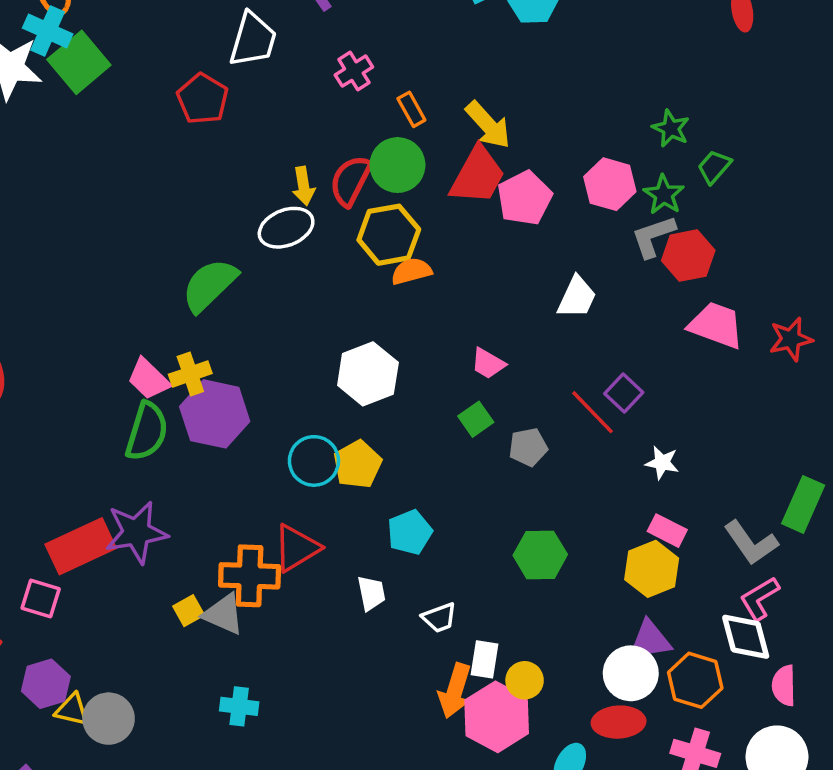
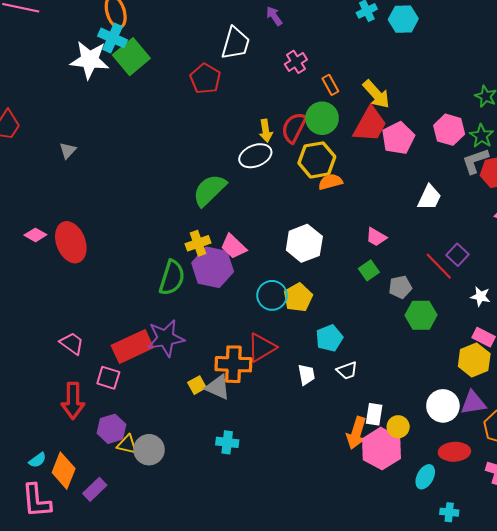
pink trapezoid: (149, 379) -> (233, 246), moved
green hexagon: (540, 555) -> (421, 315), moved
white trapezoid: (439, 618) -> (347, 370), moved
white circle: (631, 673) -> (443, 406), moved

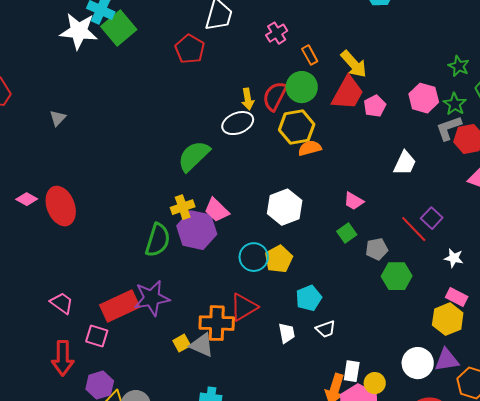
pink pentagon: (398, 138) -> (375, 106), size x0.7

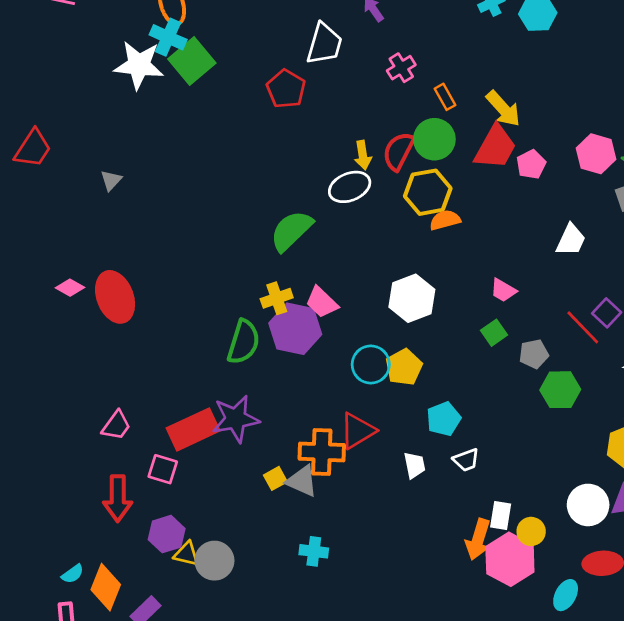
pink trapezoid: (62, 303) -> (116, 425), turned 90

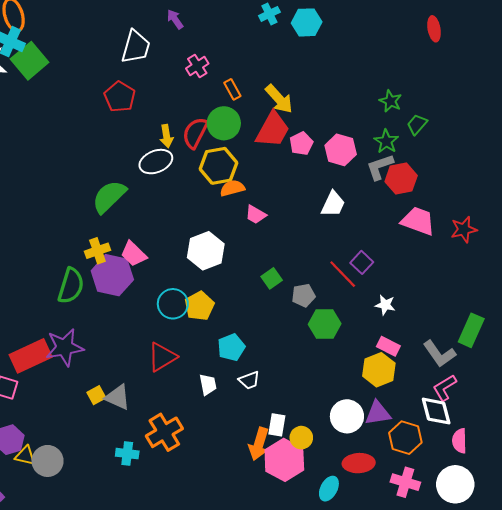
red pentagon: (286, 89) -> (120, 97), moved
pink hexagon: (596, 154) -> (341, 150), moved
pink trapezoid: (503, 290) -> (256, 215), moved
orange cross: (322, 452) -> (164, 432), moved, turned -33

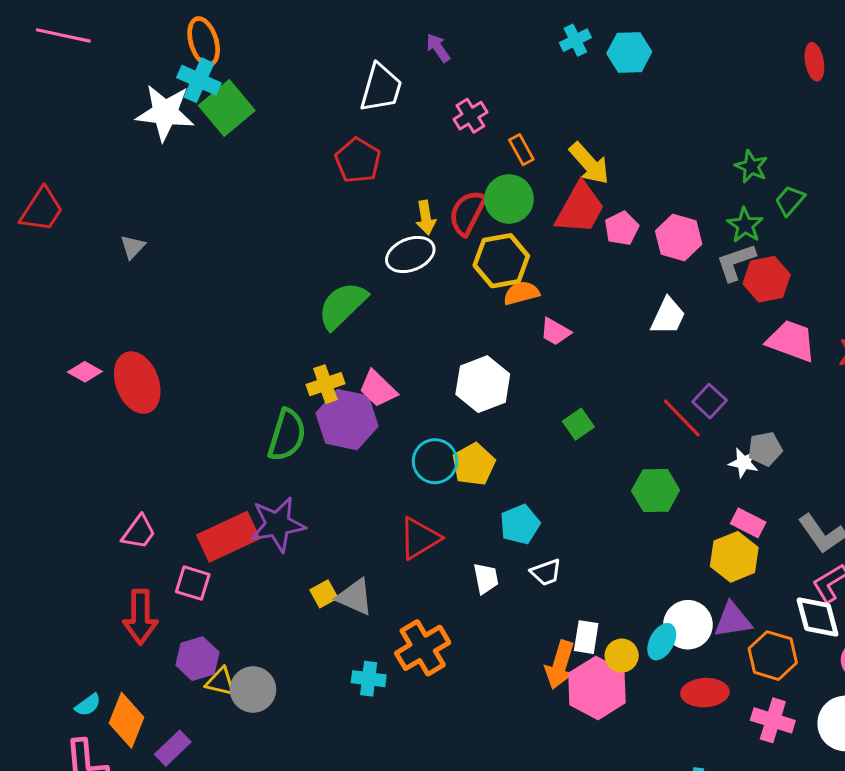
gray pentagon: (303, 295) -> (765, 449), moved
cyan ellipse: (329, 489) -> (662, 642), moved

